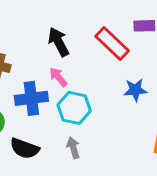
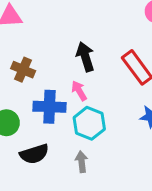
black semicircle: (25, 148) -> (34, 154), turned -48

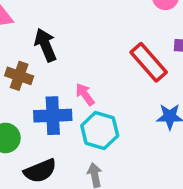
black arrow: (85, 57) -> (45, 45), moved

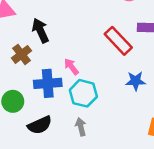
brown cross: (19, 76) -> (21, 54), turned 36

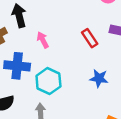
red rectangle: (118, 41) -> (90, 38), size x0.7
pink arrow: (71, 67) -> (43, 40), moved

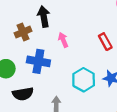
cyan hexagon: (48, 81) -> (84, 80), moved

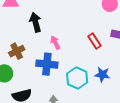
brown cross: (23, 32) -> (17, 51), moved
blue cross: (38, 61) -> (47, 64), moved

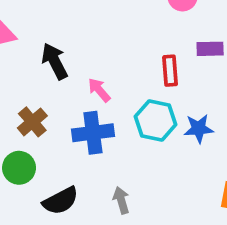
red rectangle: (94, 41) -> (170, 71), turned 42
cyan hexagon: (77, 78) -> (156, 120), moved

